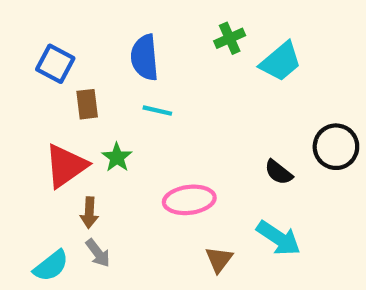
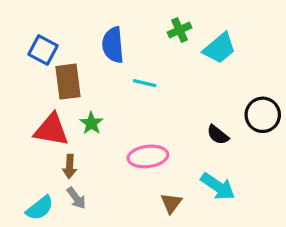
brown rectangle: (87, 104) -> (68, 82), size x1.5
cyan line: (157, 111) -> (145, 83), moved
red triangle: (66, 166) -> (51, 130), turned 45

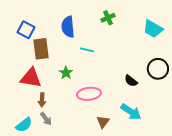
cyan trapezoid: (219, 48) -> (153, 29), moved, turned 70
green star: (91, 123) -> (66, 73), moved

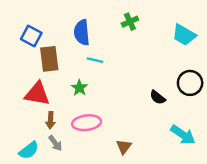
cyan line: (87, 50) -> (95, 60), moved
pink ellipse: (89, 94) -> (87, 123), moved
cyan arrow: (131, 112) -> (183, 135), moved

